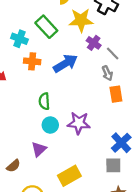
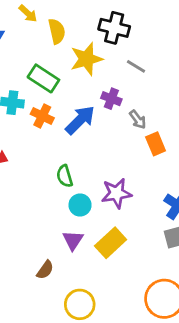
purple cross: (94, 43) -> (111, 99), moved
gray line: (113, 53) -> (136, 66), moved
orange cross: (32, 61) -> (42, 116), moved, turned 35
yellow rectangle: (69, 176) -> (111, 243), moved

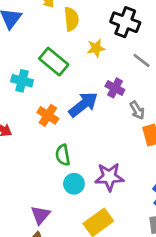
yellow star: (86, 59) -> (96, 48), size x0.6
orange cross: (42, 116) -> (48, 115), moved
purple triangle: (73, 240) -> (41, 215), moved

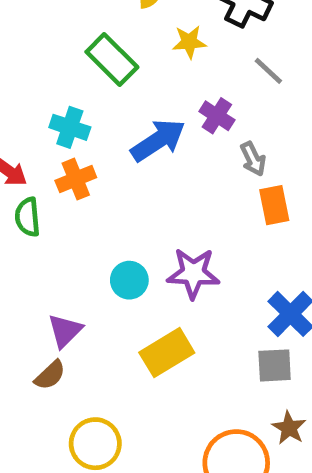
cyan cross: (22, 81) -> (70, 127), moved
orange cross: (48, 115) -> (76, 179), moved, turned 30
green semicircle: (63, 155) -> (28, 217), moved

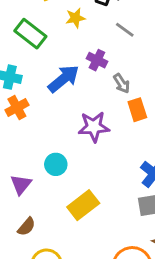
purple star: (193, 273) -> (94, 127), moved
purple triangle: (65, 331) -> (21, 184), moved
brown semicircle: (50, 375) -> (26, 227), moved

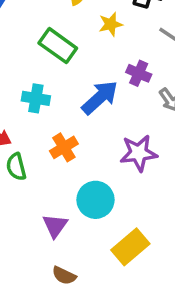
orange cross: (17, 108) -> (64, 147), moved
cyan circle: (56, 164) -> (95, 200), size x1.4
brown semicircle: (26, 227) -> (64, 276), turned 78

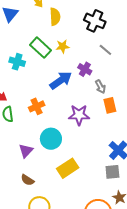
yellow star: (111, 24) -> (63, 46), moved
cyan cross: (36, 98) -> (17, 62), moved

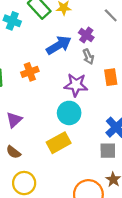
gray arrow: (100, 87) -> (88, 57), moved
cyan circle: (51, 139) -> (69, 113), moved

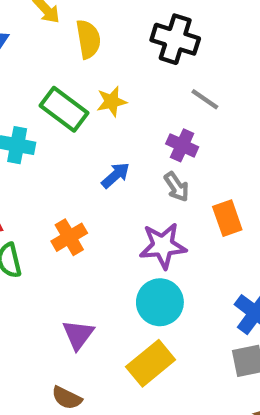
purple cross: (86, 35) -> (182, 145), moved
blue arrow: (59, 45) -> (116, 175), size x0.6
purple triangle: (14, 120) -> (78, 335), moved

